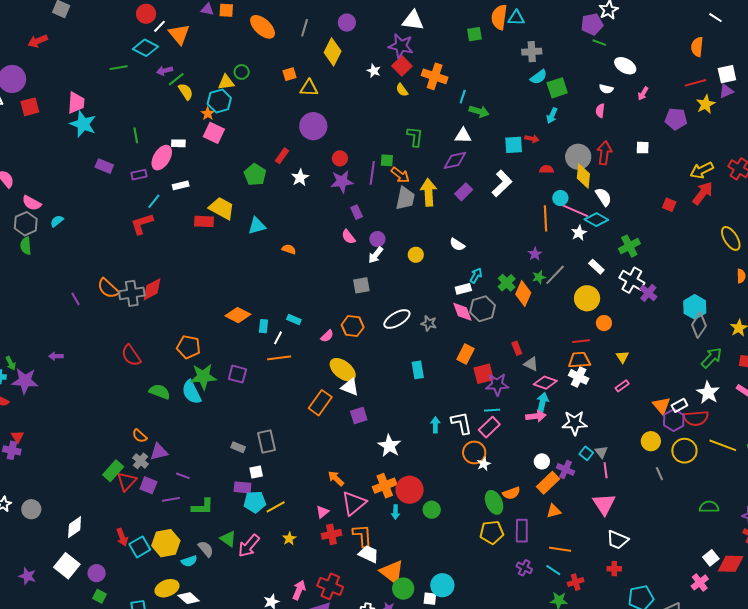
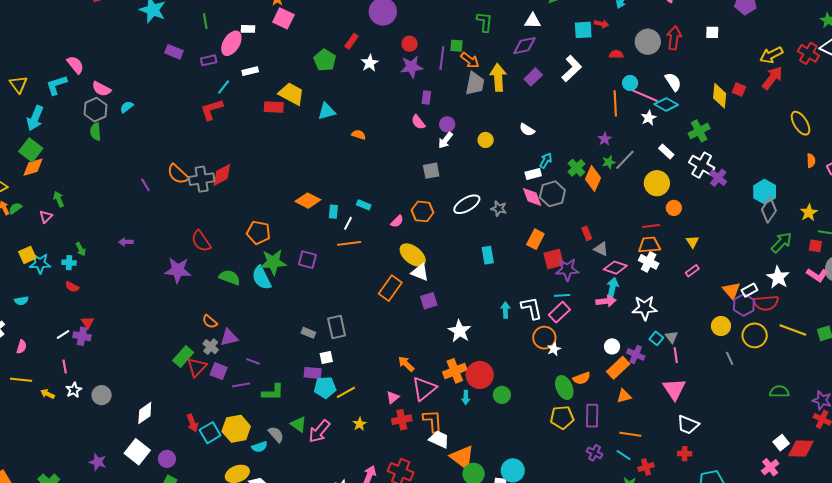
yellow diamond: (583, 176) -> (720, 96), moved
purple rectangle: (357, 212) -> (426, 97), turned 32
purple star: (25, 381) -> (178, 270), moved

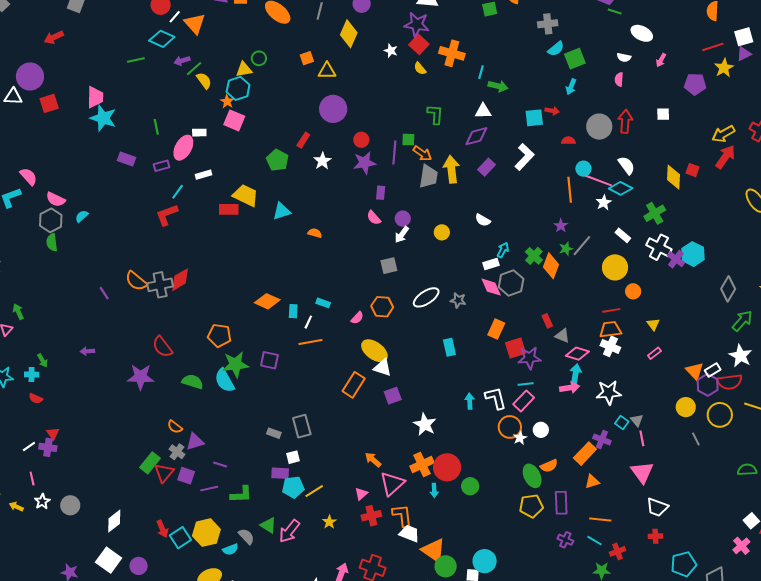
cyan hexagon: (765, 192) -> (693, 254), moved
white circle: (612, 346) -> (541, 430), moved

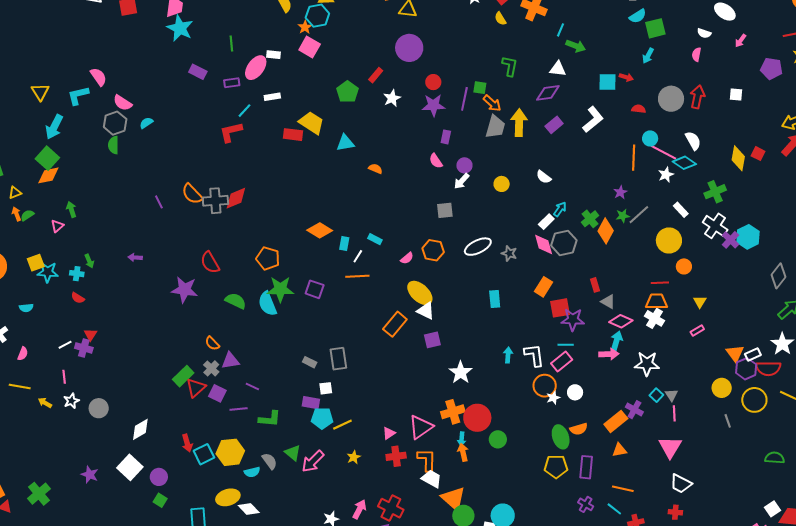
white rectangle: (491, 264) -> (546, 222), turned -35
orange arrow: (373, 460) -> (463, 452), moved, turned 30

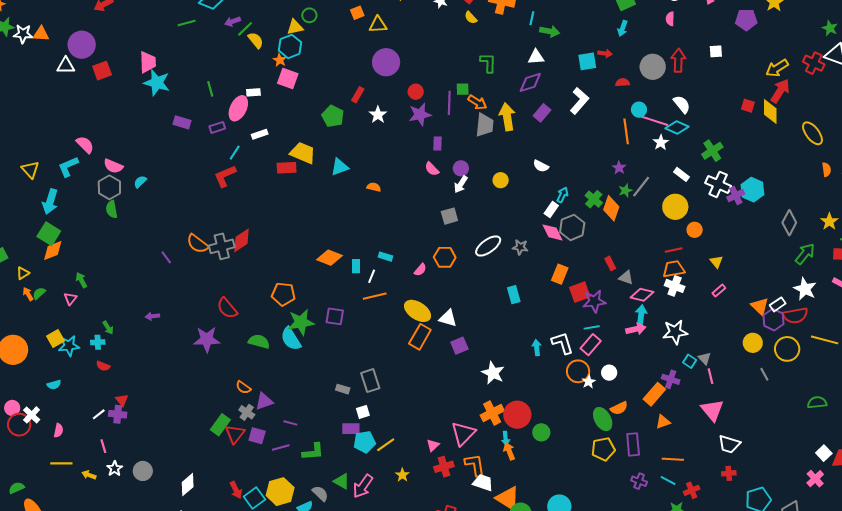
yellow diamond: (738, 158) -> (770, 112), moved
purple cross: (730, 240) -> (736, 196), turned 30
yellow ellipse: (420, 293) -> (418, 311), moved

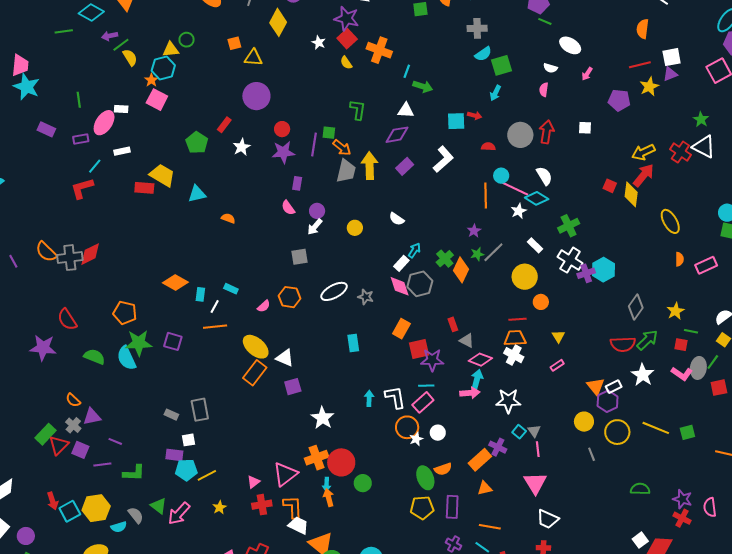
red semicircle: (795, 315) -> (623, 344), moved

